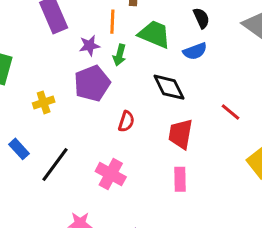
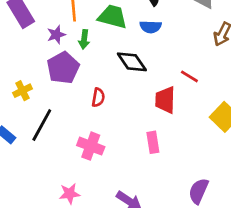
blue semicircle: (195, 51) -> (151, 27), turned 30
red trapezoid: (181, 134) -> (165, 100), moved
black line: (55, 164) -> (42, 125), moved

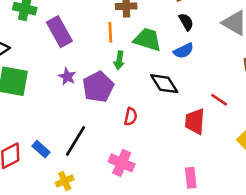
blue semicircle: (151, 27) -> (184, 51), turned -30
purple star: (56, 35) -> (67, 77), moved, turned -30
yellow cross: (22, 91) -> (65, 181), moved
pink rectangle: (153, 142) -> (191, 178), moved

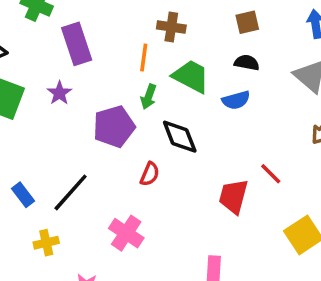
black semicircle: (186, 22) -> (247, 63), turned -60
purple star: (67, 77) -> (59, 93), moved
black diamond: (164, 84) -> (180, 137), moved

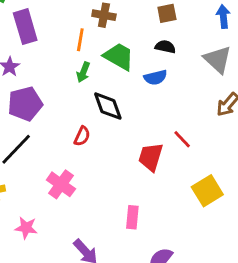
purple pentagon: (114, 127) -> (25, 104), moved

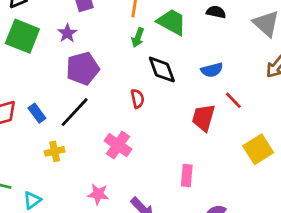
blue semicircle: (155, 77) -> (212, 70), moved
red semicircle: (82, 136) -> (137, 99), turned -36
pink star: (26, 228) -> (98, 194), moved

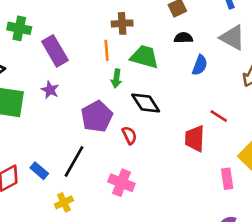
purple pentagon: (83, 68) -> (97, 116), moved
blue semicircle: (212, 70) -> (200, 65), moved, turned -42
pink rectangle: (187, 176) -> (227, 179), moved

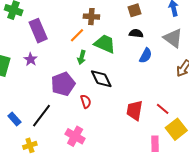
orange line: (107, 50) -> (77, 35), turned 42
red line: (219, 116) -> (163, 109), moved

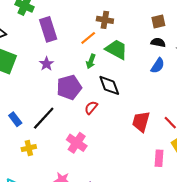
brown square: (135, 10) -> (158, 22), moved
black semicircle: (136, 33) -> (158, 43), moved
purple star: (31, 59) -> (46, 64), moved
red semicircle: (86, 101) -> (91, 108), turned -128

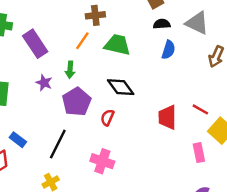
green arrow: (91, 61) -> (70, 70), moved
blue rectangle: (15, 119) -> (18, 140), moved

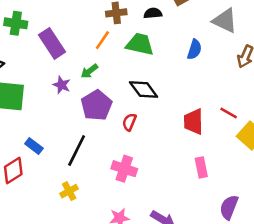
black semicircle: (162, 24) -> (153, 13), moved
green arrow: (70, 70) -> (89, 71), turned 49
pink rectangle: (199, 153) -> (201, 167), moved

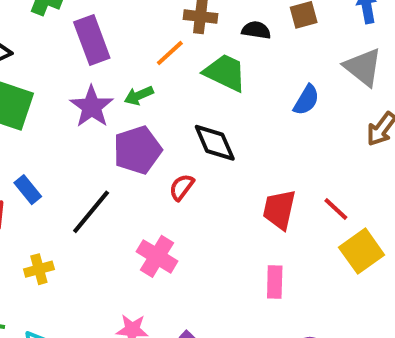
purple star: (62, 85) -> (92, 107), size x1.5
yellow cross: (69, 191) -> (39, 269), moved

